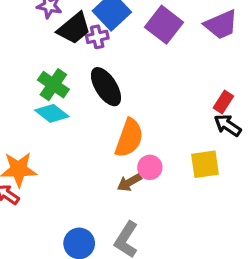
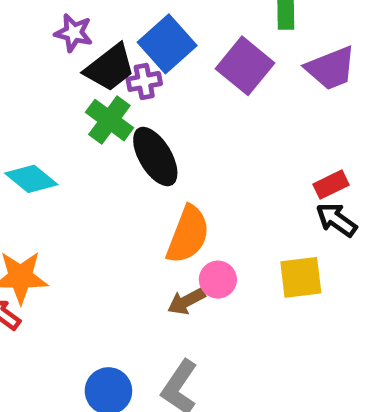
green cross: (53, 85) -> (109, 120), moved
red rectangle: (223, 102) -> (331, 185), turned 30
cyan diamond: (52, 113) -> (31, 179), moved

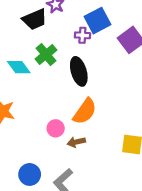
black trapezoid: (110, 68) -> (35, 19), moved
green cross: (109, 120) -> (46, 55), moved
pink circle: (218, 280) -> (56, 128), moved

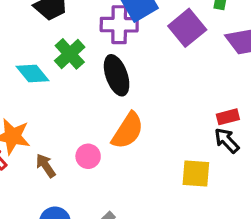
purple cross: (82, 35) -> (119, 25), size x1.6
brown arrow: (76, 142) -> (46, 166), moved, turned 72

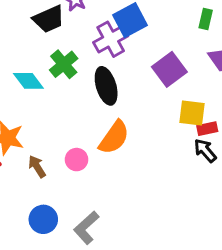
purple cross: (119, 25) -> (111, 39), turned -32
purple square: (187, 28) -> (169, 69), moved
yellow square: (196, 174) -> (192, 113), moved

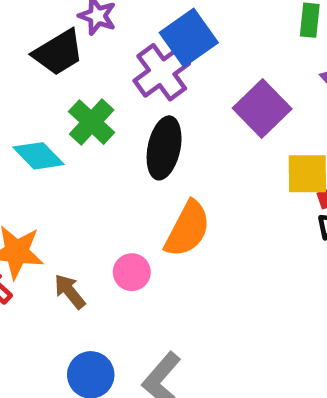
black ellipse: (106, 86) -> (164, 148), turned 36

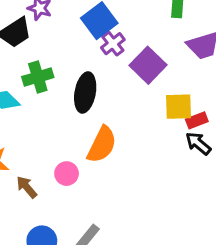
purple cross: (162, 72) -> (113, 44), moved, size x0.7
green cross: (92, 122) -> (38, 77), turned 32

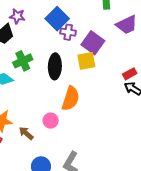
purple cross: (113, 44) -> (68, 32), turned -35
yellow square: (178, 107) -> (86, 61), moved

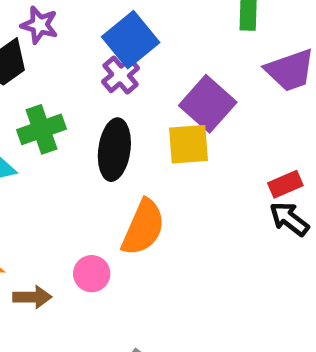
purple cross: (68, 32) -> (121, 75), moved, turned 35
brown arrow: (26, 133) -> (32, 297), turned 133

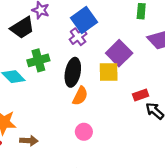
red rectangle: (285, 184) -> (141, 95), moved
orange semicircle: (143, 227) -> (80, 96), moved, size x0.7
pink circle: (92, 274) -> (84, 132), moved

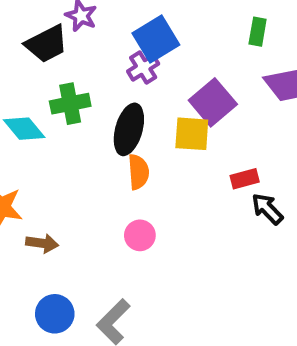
orange semicircle: (80, 96) -> (138, 172), turned -36

